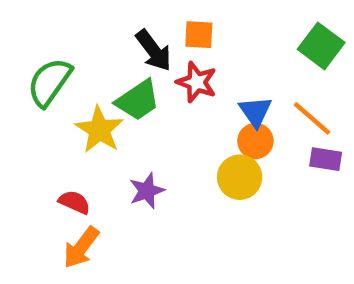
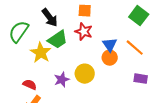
black arrow: (154, 50) -> (50, 18), moved
purple rectangle: (326, 159) -> (141, 79), moved
yellow circle: (240, 177) -> (85, 74), moved

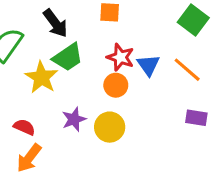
red star: (84, 32) -> (120, 57), moved
orange circle: (110, 58) -> (116, 85), moved
yellow circle: (85, 74) -> (110, 127), moved

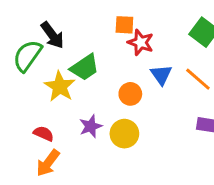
black arrow: (55, 23) -> (52, 35), moved
red star: (120, 57) -> (141, 42), moved

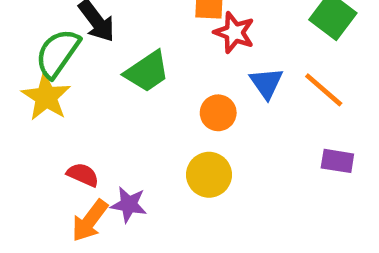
yellow star: (60, 87) -> (46, 97), moved
purple star: (91, 126) -> (129, 205), moved, turned 30

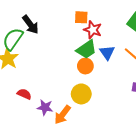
green trapezoid: (147, 72) -> (86, 49), moved
orange arrow: (90, 221) -> (63, 115), moved

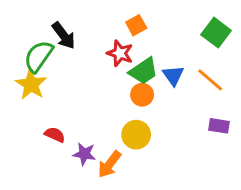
orange square: (81, 17) -> (136, 25), turned -32
red star: (93, 30) -> (120, 53), moved

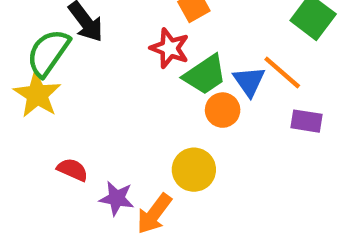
orange line: (210, 80) -> (282, 73), moved
orange circle: (142, 95) -> (223, 110), moved
purple rectangle: (219, 126) -> (306, 121), moved

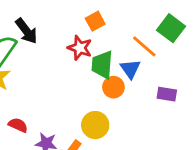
orange line: (282, 73) -> (144, 46), moved
green trapezoid: (205, 75) -> (102, 65), turned 128

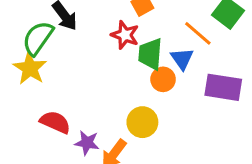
purple rectangle: (167, 94) -> (223, 87), size x1.6
red semicircle: (18, 125) -> (55, 122), size x1.4

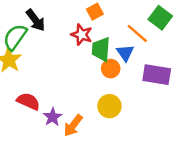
yellow circle: (142, 122) -> (109, 106), moved
purple star: (87, 143) -> (53, 117), turned 30

